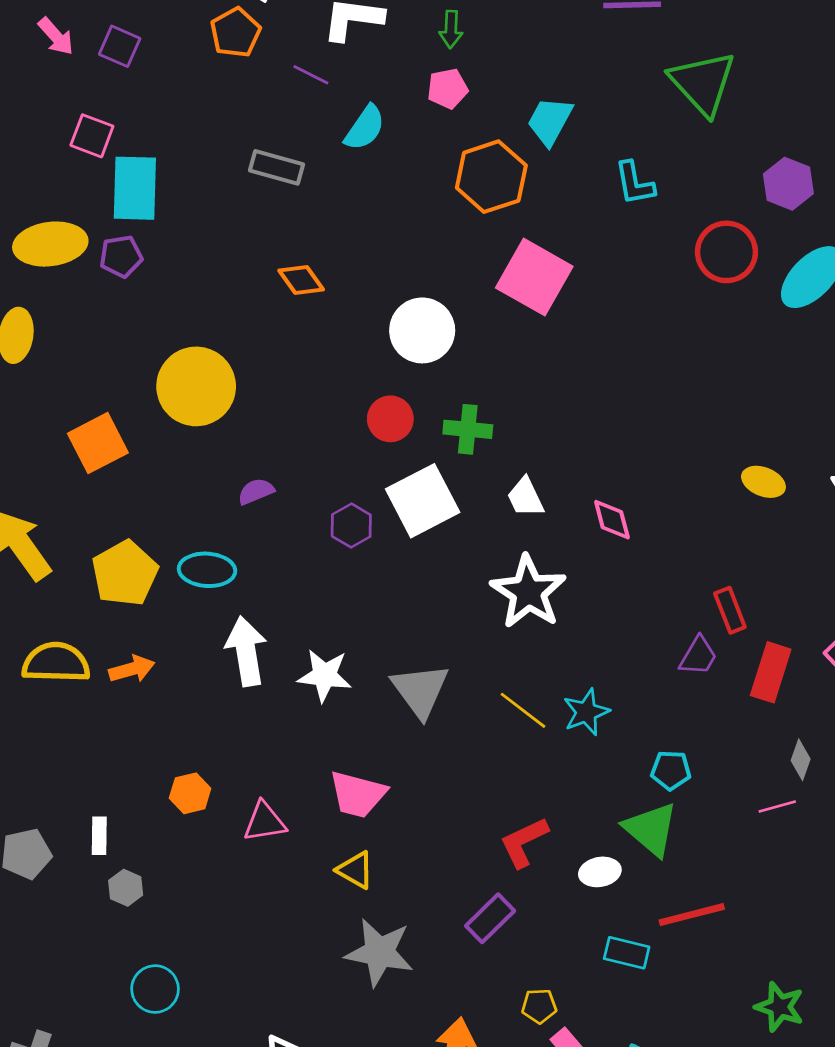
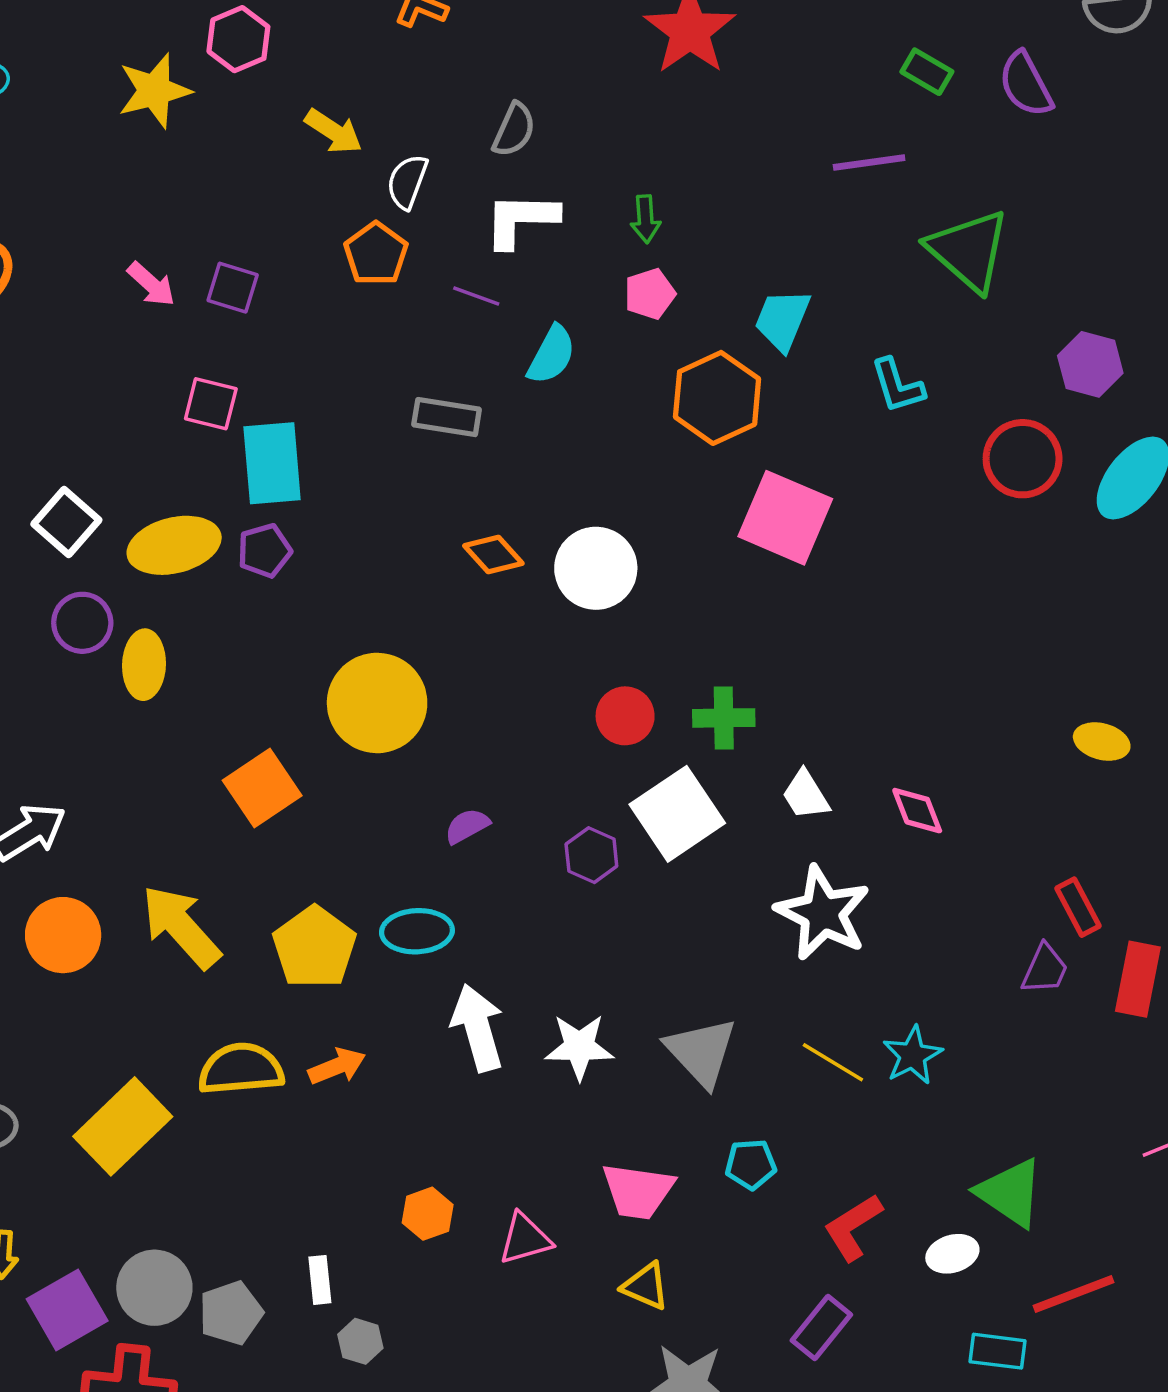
white circle: (422, 330) -> (596, 568), moved
cyan pentagon: (671, 770) -> (751, 1164), moved

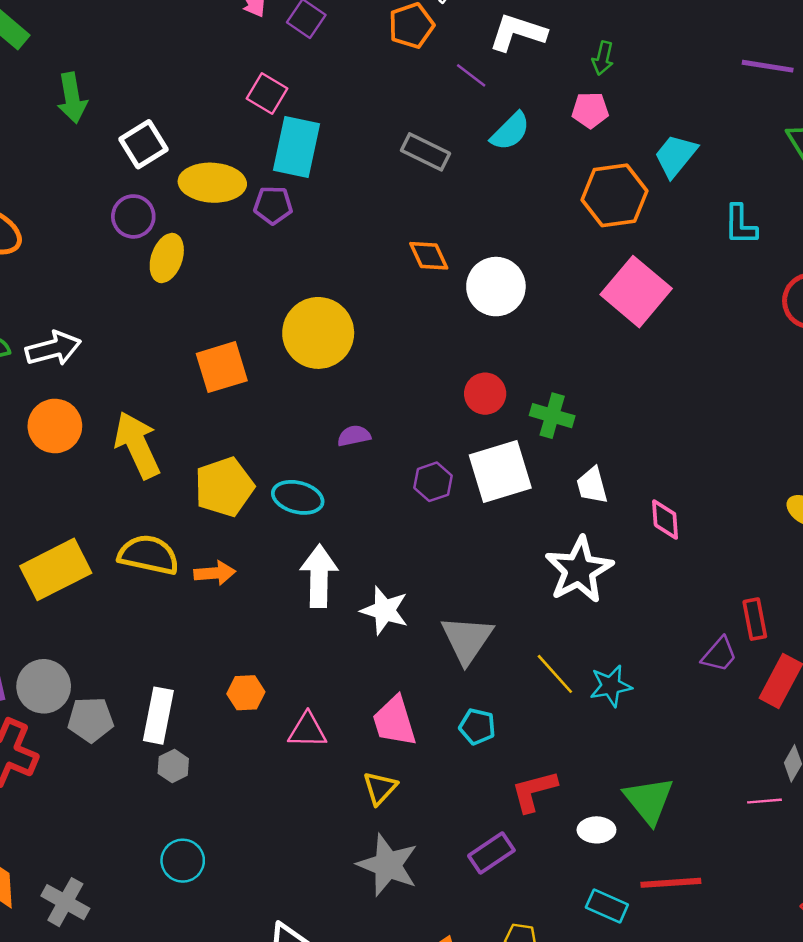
pink trapezoid: (638, 1191) -> (394, 721), turned 48
white rectangle: (320, 1280) -> (158, 716), size x1.6
yellow triangle: (646, 1286) -> (380, 788), turned 33

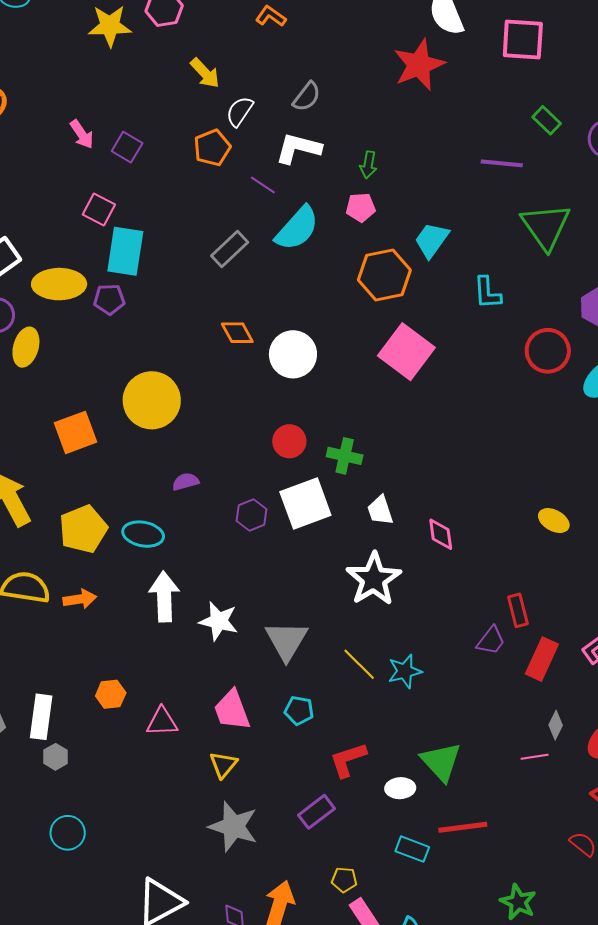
cyan semicircle: (510, 131) -> (297, 228), size x1.4
gray rectangle: (425, 152) -> (230, 249), turned -66

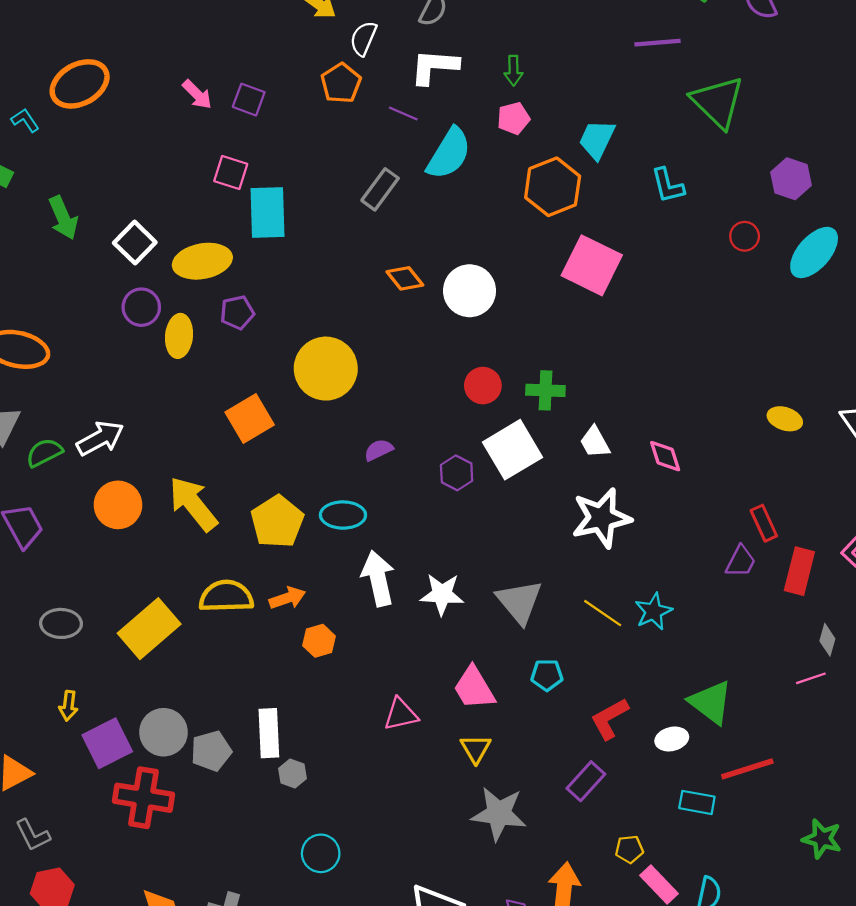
purple pentagon: (109, 299) -> (237, 312), moved
red circle: (548, 351) -> (745, 236), size x0.6
white star: (374, 579) -> (601, 518), turned 30
orange hexagon: (111, 694) -> (319, 641), moved

